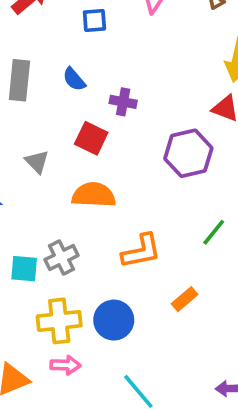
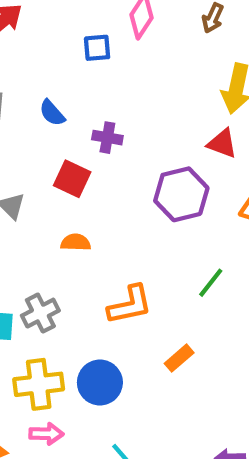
blue square: (94, 21) -> (97, 48), moved
orange semicircle: (94, 195) -> (76, 242), size x0.6

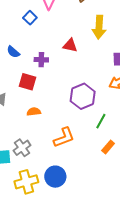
blue square: (97, 48) -> (30, 18), turned -32
red triangle: (222, 143) -> (70, 45), moved
purple hexagon: (181, 194) -> (83, 96), moved
orange rectangle: (179, 358) -> (108, 147), moved

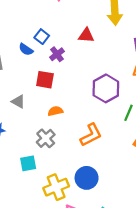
blue square: (30, 18) -> (42, 37), moved
purple cross: (41, 60) -> (57, 54), turned -32
gray cross: (22, 148) -> (46, 138), moved

